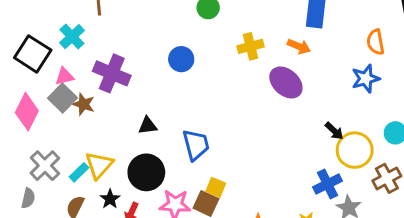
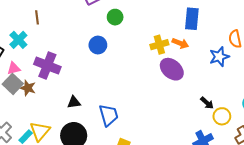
yellow cross: (251, 46) -> (159, 45), moved
blue circle: (181, 59) -> (98, 45), moved
blue star: (366, 79) -> (219, 57), moved
yellow circle: (355, 150) -> (222, 116), size x0.7

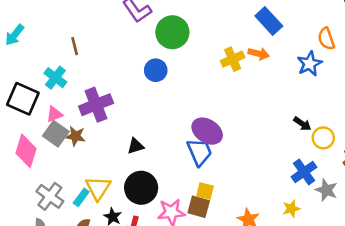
green circle: (115, 17) -> (172, 32), size x1.6
blue rectangle: (192, 19) -> (269, 21), turned -40
purple cross: (47, 66) -> (96, 105), turned -35
purple ellipse: (172, 69) -> (207, 131), moved
blue trapezoid: (109, 115) -> (199, 152), moved

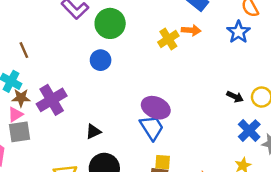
black arrow: (302, 124) -> (235, 97), moved
gray square: (56, 134) -> (20, 132), turned -35
brown star: (75, 136) -> (21, 98), moved

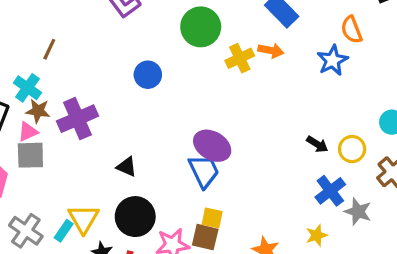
green circle: (110, 23) -> (201, 27), moved
brown line: (24, 50) -> (49, 49), turned 42
black triangle: (93, 132) -> (127, 167), turned 42

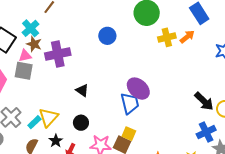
orange arrow: (271, 50) -> (187, 37), turned -63
black arrow: (317, 144) -> (204, 101), size x1.5
black circle: (135, 217) -> (81, 123), size x0.6

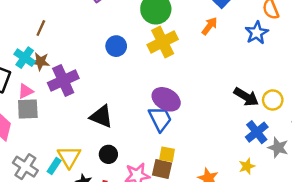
yellow cross: (167, 37) -> (163, 42), moved, size x1.4
brown star: (34, 44) -> (40, 62), moved
black triangle: (82, 90) -> (101, 116), size x1.5

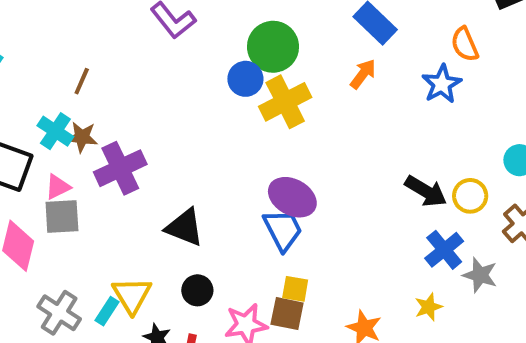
blue circle: (116, 46) -> (245, 79), moved

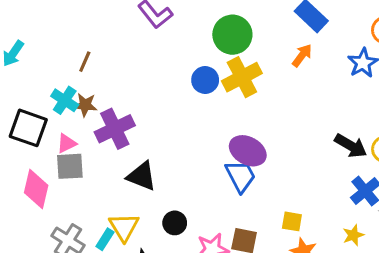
blue circle: (245, 79) -> (205, 80), moved
black triangle: (185, 227) -> (142, 176), moved
yellow square: (295, 289) -> (292, 221), moved

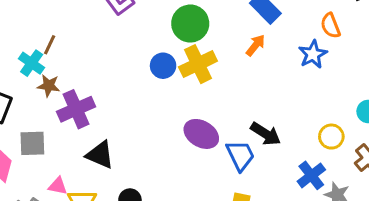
cyan cross: (65, 100) -> (32, 63), moved
pink triangle: (67, 143) -> (58, 186), moved, turned 36
black arrow: (351, 146) -> (266, 134), moved
blue trapezoid: (240, 176) -> (240, 155), moved

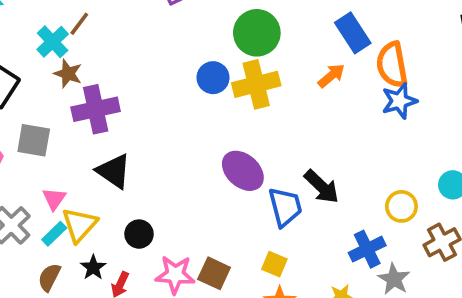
orange semicircle: (331, 26) -> (392, 65), moved, size x1.4
pink triangle: (58, 186) -> (54, 199), turned 42

